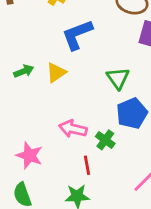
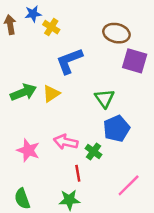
green arrow: (24, 71) -> (23, 92), size x1.5
pink star: (29, 155) -> (28, 150), moved

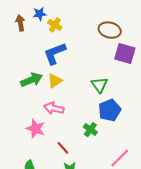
blue L-shape: (69, 61) -> (55, 53), moved
pink arrow: (66, 142) -> (54, 108), moved
red line: (78, 173) -> (63, 148), moved, turned -32

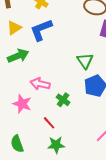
yellow triangle: (55, 81) -> (14, 28), moved
green cross: (90, 130) -> (63, 100), moved

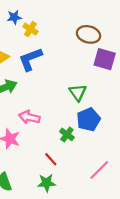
green cross: (63, 100) -> (67, 134), moved
red line: (49, 123) -> (51, 159), moved

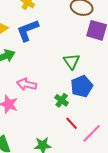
red line: (51, 159) -> (72, 123), moved

